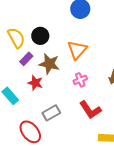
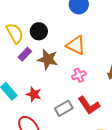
orange triangle: (77, 50) -> (76, 45), turned -45
red star: (35, 83) -> (34, 94), moved
gray rectangle: (51, 113) -> (64, 108), moved

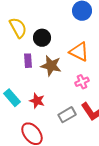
yellow semicircle: (15, 33) -> (18, 28), moved
purple rectangle: (25, 54) -> (28, 61), turned -48

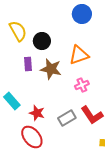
orange triangle: (79, 52) -> (79, 55), turned -45
red star: (37, 101) -> (37, 113), moved

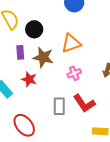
red star: (37, 113) -> (29, 79), moved
gray rectangle: (67, 118) -> (59, 106), turned -60

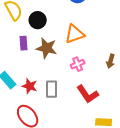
red star: (29, 79) -> (30, 86), moved
gray rectangle: (59, 106) -> (52, 89), moved

